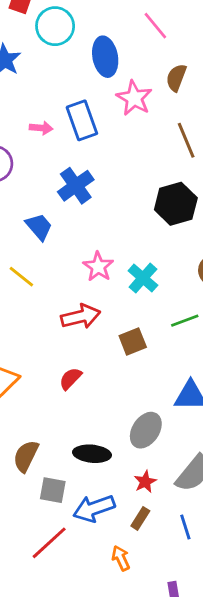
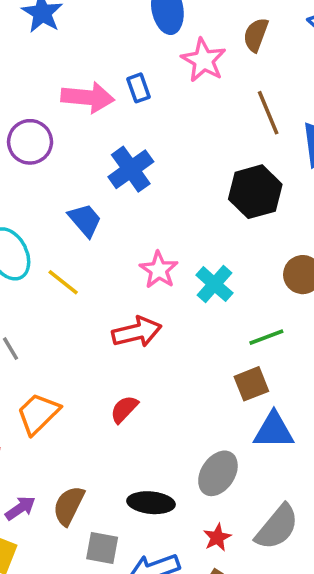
blue rectangle: (82, 120) -> (139, 88), size x0.6
pink arrow: (41, 128) -> (88, 97), size x1.8
brown square: (133, 342) -> (251, 384), moved

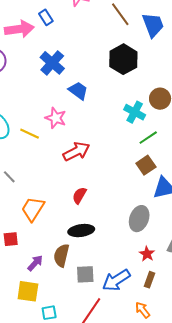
blue trapezoid: (85, 220) -> (78, 91), moved
pink star: (159, 270) -> (56, 118), moved
cyan cross: (214, 284) -> (135, 112), moved
black ellipse: (151, 503) -> (81, 231), moved

